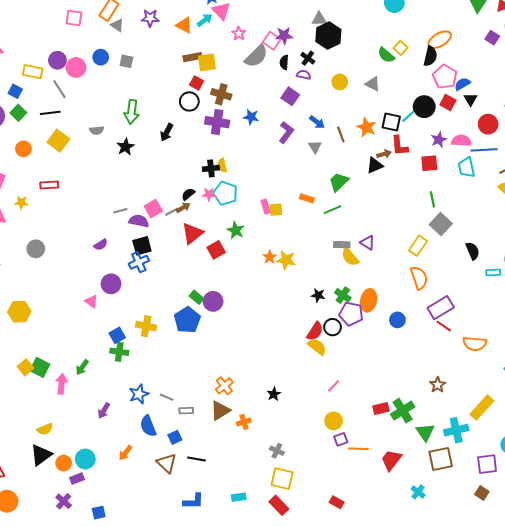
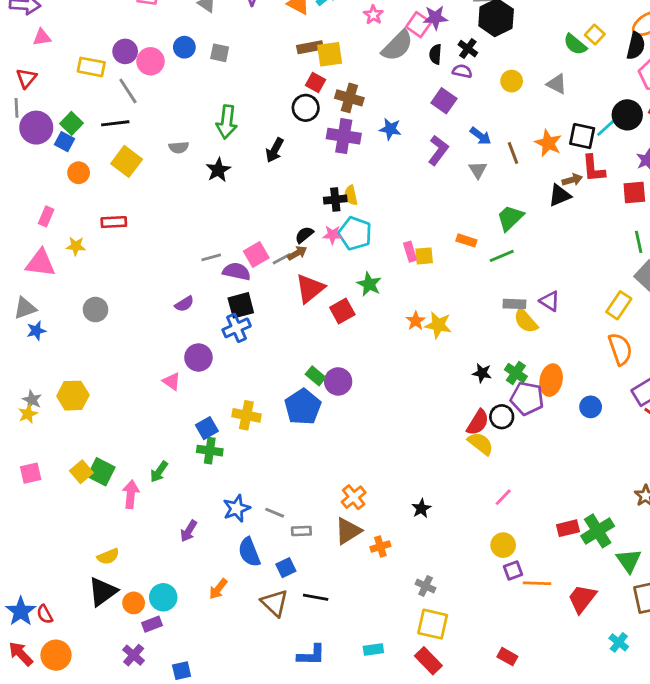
blue square: (15, 91) -> (64, 142), moved

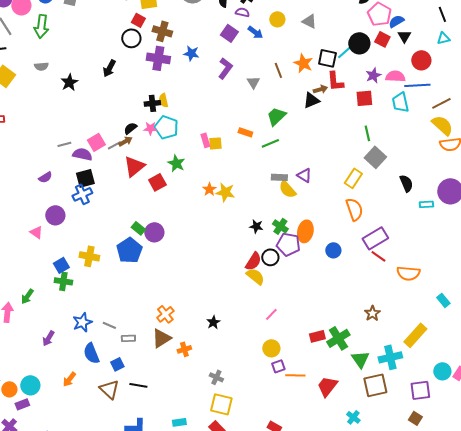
green arrow: (227, 122) -> (41, 26), moved
blue arrow: (481, 136) -> (255, 32), moved

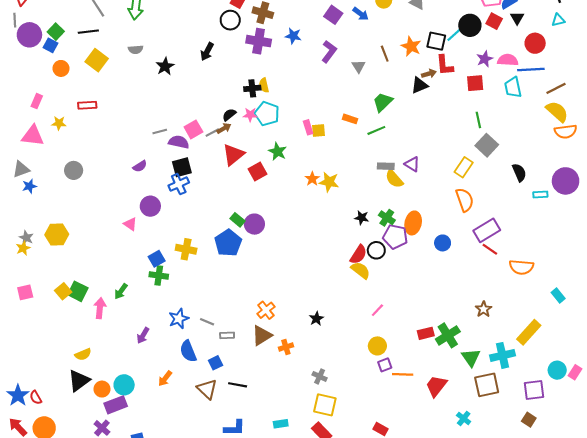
purple rectangle: (22, 404) -> (116, 405), size x1.5

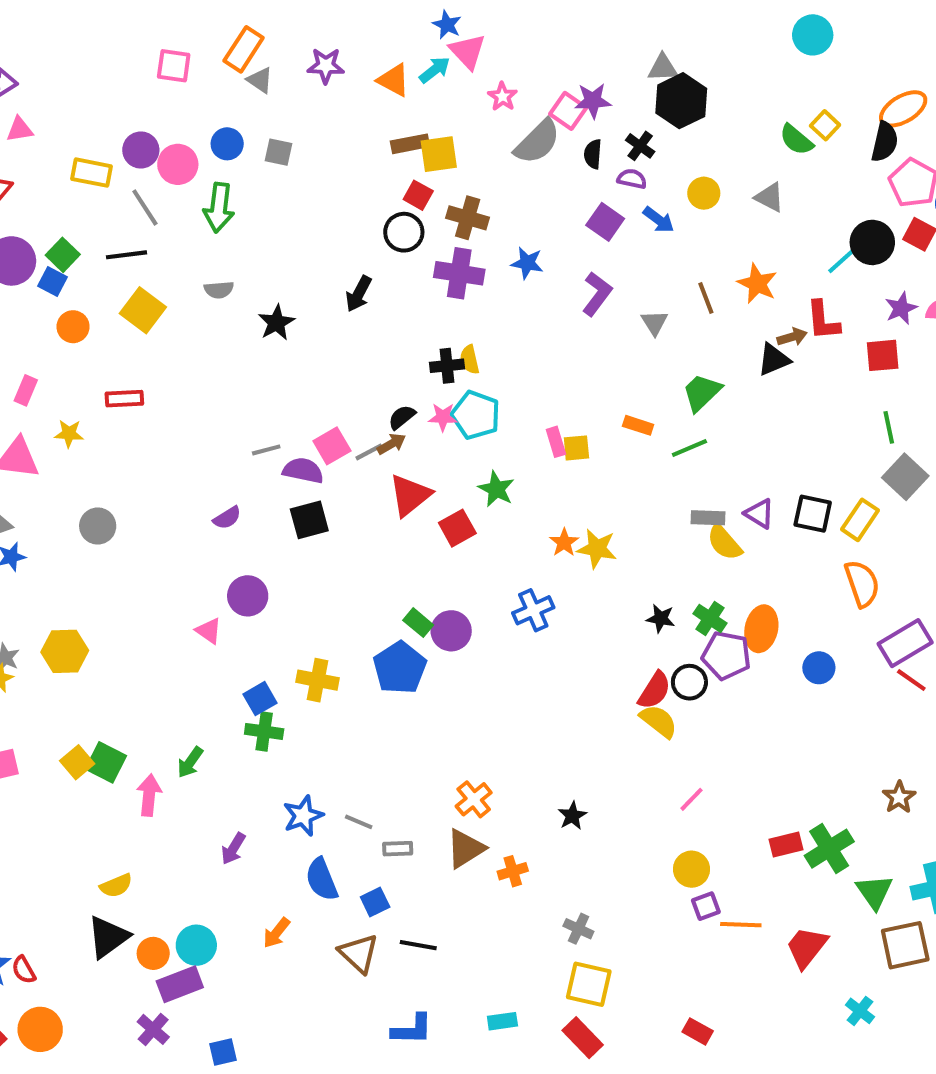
black square: (436, 41) -> (813, 514), moved
blue cross: (179, 184) -> (533, 610), moved

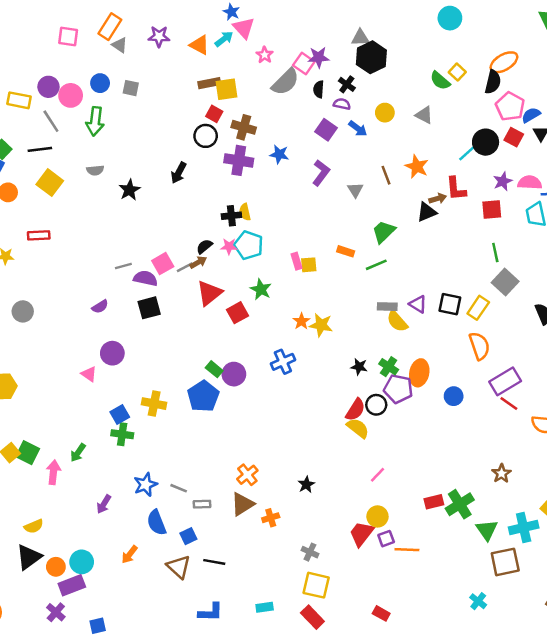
red trapezoid: (807, 947) -> (362, 534), moved

